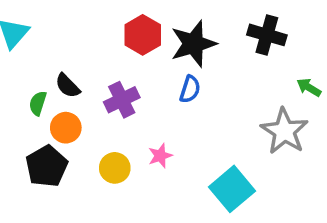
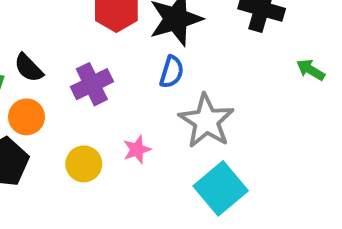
gray star: (284, 131) -> (206, 121), moved

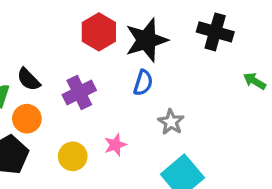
gray star: (206, 121) -> (171, 122), size x0.6

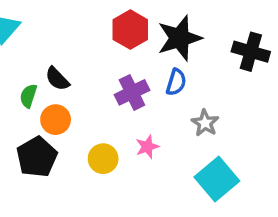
black cross: (215, 32) -> (251, 52), moved
purple cross: (79, 92) -> (132, 92), moved

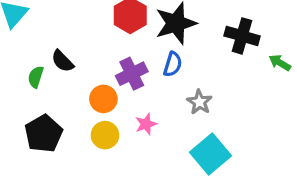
orange circle: (56, 120) -> (103, 99), moved

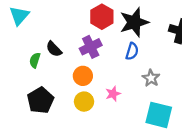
purple cross: (132, 74) -> (91, 47), moved
cyan square: (210, 154) -> (159, 115), turned -36

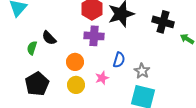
purple cross: (91, 47) -> (94, 36), moved, turned 30
blue semicircle: (132, 51) -> (119, 60), moved
gray star: (151, 78) -> (142, 71), moved

